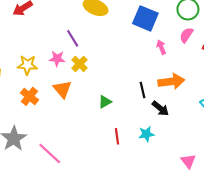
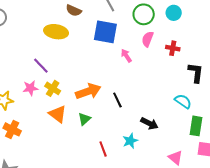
orange arrow: (171, 81) -> (88, 91), moved
orange triangle: (62, 89) -> (58, 114), moved
black arrow: (160, 108) -> (149, 123), moved

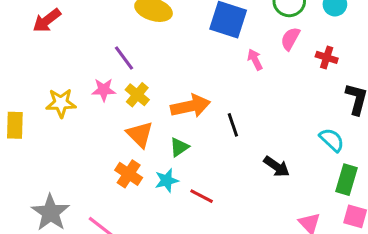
orange cross: (12, 129) -> (129, 174), moved
cyan star: (130, 141) -> (167, 180), moved
red line: (103, 149) -> (202, 196), turned -49

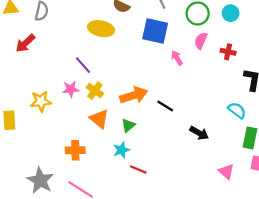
black line: (233, 125) -> (165, 106), turned -35
orange cross: (129, 174) -> (75, 150), moved, turned -30
red line: (202, 196) -> (138, 170), moved

